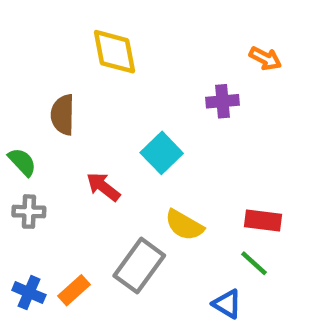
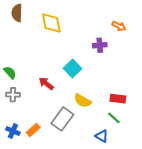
brown semicircle: (63, 115) -> (17, 13), moved

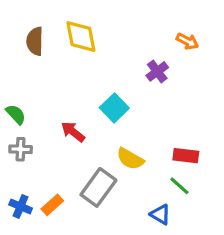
brown semicircle: (17, 13) -> (35, 41), moved
purple cross: (100, 45) -> (157, 71), turned -32

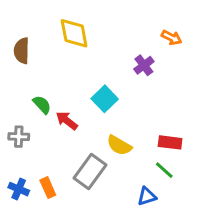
brown semicircle: (35, 41) -> (22, 51), moved
green semicircle: (16, 114) -> (42, 105), moved
orange rectangle: (52, 205) -> (48, 188), turned -72
blue triangle: (160, 214) -> (147, 196), turned -48

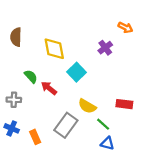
yellow diamond: (74, 33) -> (54, 49), moved
green line: (164, 170) -> (103, 124), moved
blue cross: (19, 189) -> (12, 128), moved
blue triangle: (147, 196) -> (107, 143), turned 32

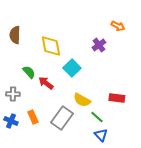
orange rectangle: (35, 137) -> (33, 117), moved
blue triangle: (107, 143) -> (101, 135), turned 32

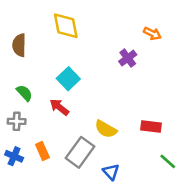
yellow diamond: (51, 46) -> (66, 26), moved
cyan square: (72, 68) -> (68, 79), moved
green semicircle: (29, 72) -> (24, 93), moved
green line: (97, 117) -> (168, 161), moved
blue triangle: (101, 135) -> (111, 172), moved

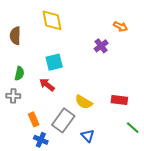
cyan square: (68, 79) -> (54, 62), turned 30
green semicircle: (24, 93) -> (19, 73), turned 56
blue cross: (14, 156) -> (41, 140), moved

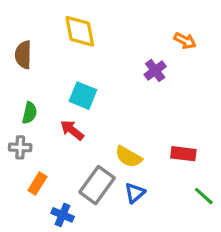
cyan square: (54, 62) -> (83, 96), turned 36
orange rectangle: (34, 119) -> (37, 183), moved, turned 56
blue triangle: (88, 136) -> (135, 193), moved, turned 32

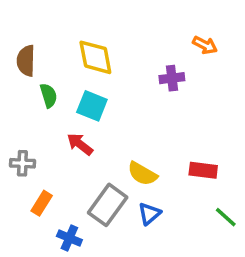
yellow diamond: (80, 31) -> (95, 57), moved
purple cross: (155, 70) -> (172, 78), turned 30
green semicircle: (30, 113) -> (49, 95), moved, turned -30

